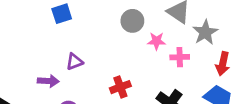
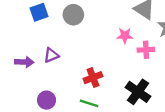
gray circle: (132, 21) -> (73, 15), moved
purple arrow: (48, 81) -> (24, 62), moved

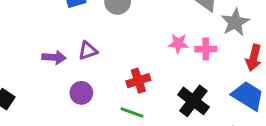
pink star: (125, 36) -> (178, 43), moved
purple circle: (47, 100) -> (81, 93), moved

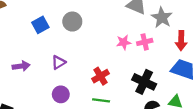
purple arrow: (54, 57) -> (21, 66), moved

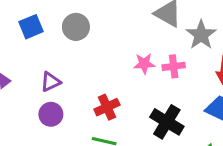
purple circle: (61, 94) -> (51, 114), moved

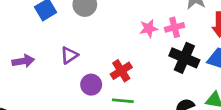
purple circle: (51, 114) -> (91, 85), moved
black cross: (167, 122) -> (184, 58), moved

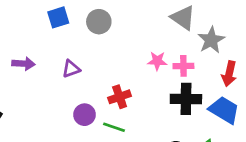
black cross: (184, 58) -> (186, 99), turned -36
purple circle: (91, 85) -> (85, 115), moved

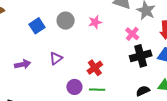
pink star: (157, 61) -> (95, 22), moved
pink cross: (183, 66) -> (132, 34), turned -32

